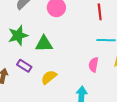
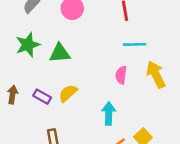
purple rectangle: (24, 66) -> (42, 97), moved

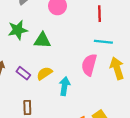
pink semicircle: (121, 75) -> (89, 65), size x1.5
cyan arrow: (109, 113) -> (65, 86), moved

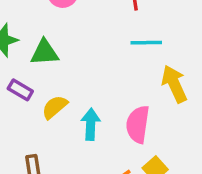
pink semicircle: (89, 65) -> (138, 124), moved
purple rectangle: (23, 73) -> (20, 90), moved

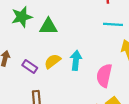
purple rectangle: (20, 90) -> (30, 66), moved
cyan arrow: (91, 124) -> (76, 60), moved

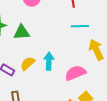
pink semicircle: (104, 76) -> (75, 73), turned 60

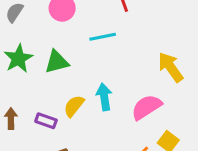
cyan line: (80, 26) -> (103, 37), moved

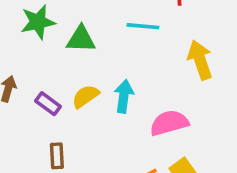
yellow arrow: (171, 67) -> (200, 60), moved

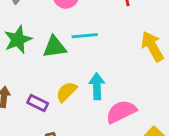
cyan line: (143, 26) -> (85, 36), moved
pink semicircle: (169, 123) -> (121, 112), moved

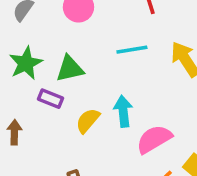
cyan line: (85, 36) -> (132, 50), moved
purple rectangle: (38, 103) -> (51, 99), moved

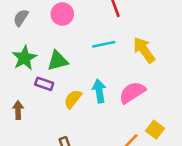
pink semicircle: (154, 139) -> (132, 92), moved

